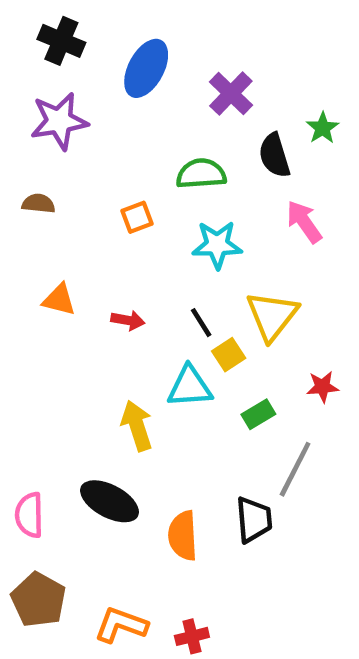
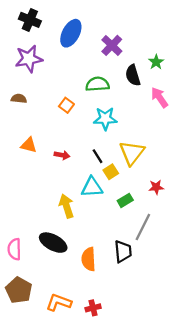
orange square: (137, 217) -> (66, 105), turned -32
pink arrow: (304, 222) -> (159, 97), moved

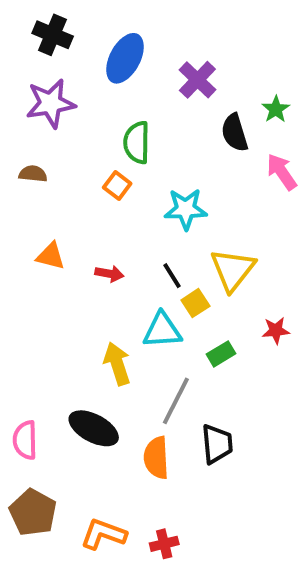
green semicircle: (97, 84) -> (137, 142), moved, turned -85
gray line: (143, 227) -> (176, 401), moved

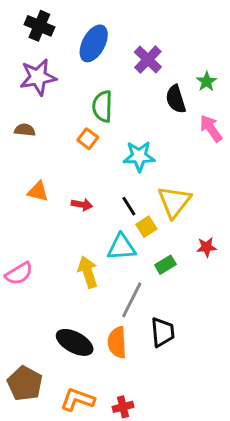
black ellipse: (94, 428) -> (75, 342), moved
pink semicircle: (25, 440) -> (19, 274), moved, turned -120

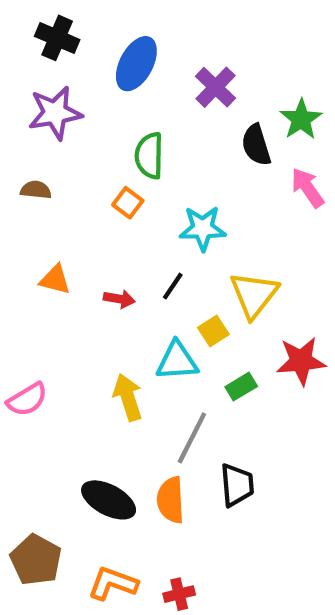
green star: (207, 82) -> (301, 119), size x1.4
black line: (129, 206) -> (173, 286), moved, turned 66
red star: (207, 247) -> (301, 361), size x1.6

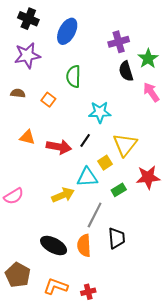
purple cross: (215, 87) -> (119, 42), moved, turned 30
orange square: (128, 203) -> (48, 100), moved
red arrow: (119, 299) -> (59, 147), size x1.6
yellow arrow: (128, 397) -> (63, 195), turned 85

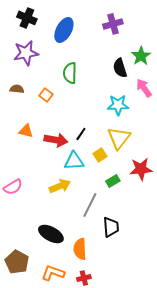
purple cross: (119, 42) -> (113, 24), moved
cyan star: (100, 112) -> (118, 105), moved
cyan triangle: (87, 177) -> (74, 161), moved
orange semicircle: (84, 245) -> (80, 249), moved

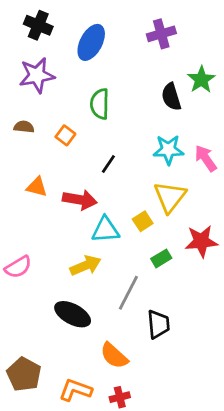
pink arrow: (144, 88) -> (206, 158), moved
black line: (81, 134) -> (108, 164), moved
black ellipse: (51, 234) -> (73, 314), moved
orange semicircle: (80, 249) -> (114, 356), turned -45

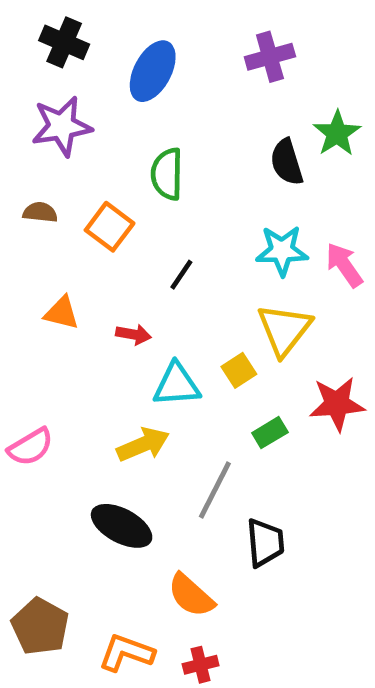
orange square: (65, 135) -> (110, 227), size x1.4
red arrow: (80, 200) -> (134, 334), size x0.6

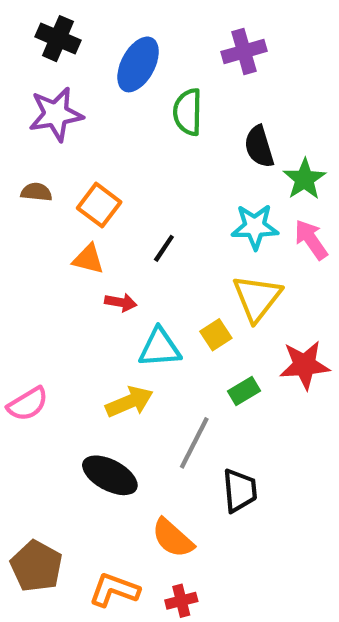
green star: (337, 133) -> (305, 179), moved
green semicircle: (167, 174) -> (188, 112), moved
orange triangle: (62, 313) -> (88, 259), moved

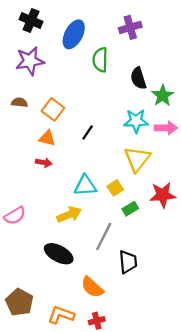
pink arrow: (311, 240) -> (166, 128), turned 125
red arrow: (121, 302) -> (44, 163), moved
yellow square: (216, 335) -> (115, 188), moved

